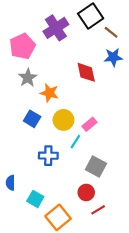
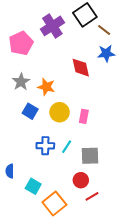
gray star: (28, 78) -> (21, 82), moved
pink rectangle: (89, 124) -> (84, 116), turned -40
cyan line: (75, 142) -> (67, 147), moved
gray square: (96, 166) -> (90, 156), turned -30

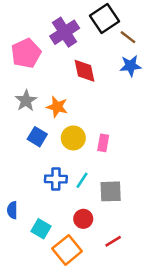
red diamond: (81, 68) -> (85, 71), moved
red circle: (81, 180) -> (83, 219), moved

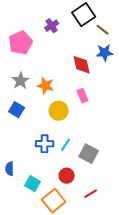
purple cross: (65, 32) -> (52, 26), size x0.6
red diamond: (85, 71) -> (82, 65), moved
blue square: (37, 137) -> (17, 110), moved
pink rectangle: (103, 143) -> (83, 96), moved, turned -32
gray square: (111, 191) -> (89, 154), turned 30

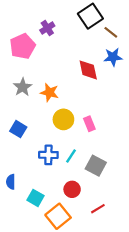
purple cross: (52, 26) -> (47, 28), moved
pink rectangle: (83, 96) -> (89, 124), moved
blue square: (17, 110) -> (18, 129), moved

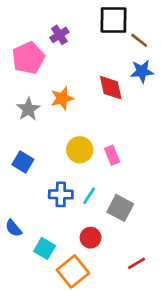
black square: (90, 16) -> (113, 20), turned 35
orange star: (49, 93) -> (62, 98), moved, turned -30
blue semicircle: (11, 182) -> (13, 228), turned -40
red line: (98, 209) -> (136, 263), moved

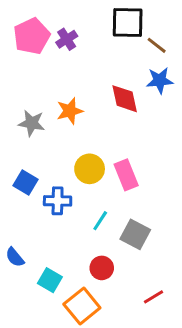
pink pentagon: (28, 58) -> (32, 36), moved
gray star: (28, 109) -> (32, 123), turned -30
pink rectangle: (112, 155) -> (126, 175), size x1.4
blue cross: (61, 194) -> (58, 201), moved

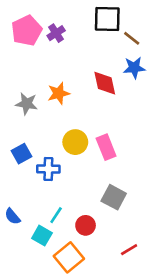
blue square: (26, 183) -> (21, 154), turned 30
cyan line: (100, 221) -> (56, 215), moved

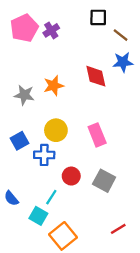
black square: (107, 19) -> (98, 17), size x0.7
yellow circle: (75, 142) -> (56, 130), moved
red circle: (86, 225) -> (71, 176), moved

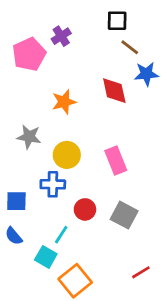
pink pentagon: (24, 28) -> (29, 54), moved
brown line: (121, 35) -> (130, 47), moved
gray star: (24, 95) -> (29, 137), moved
blue square: (20, 141) -> (16, 201), moved, turned 30

